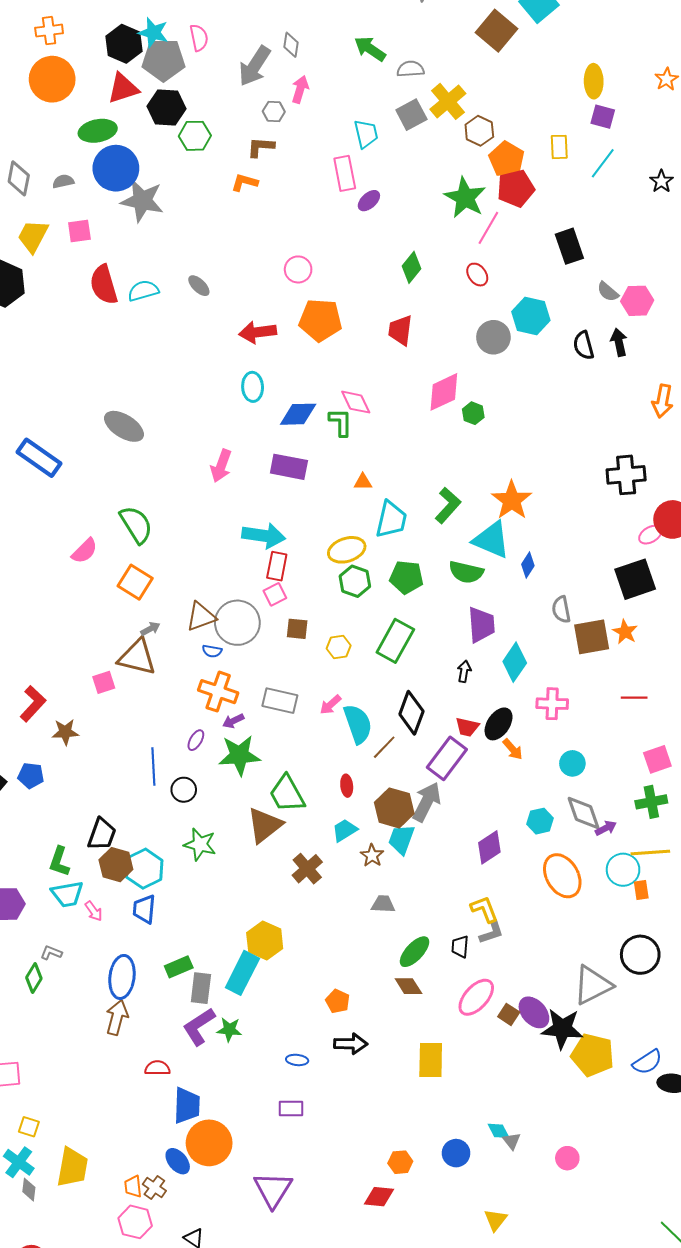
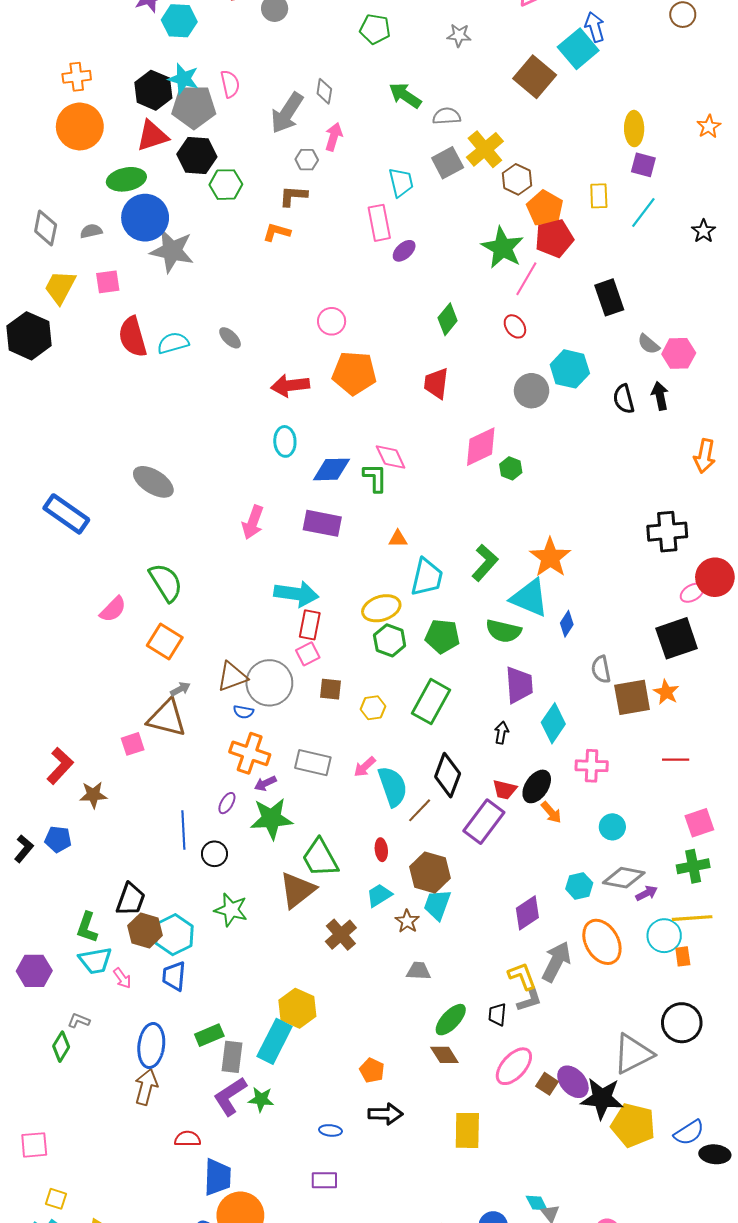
gray arrow: (427, 802) -> (556, 962), moved
gray diamond: (584, 813) -> (624, 878), turned -60

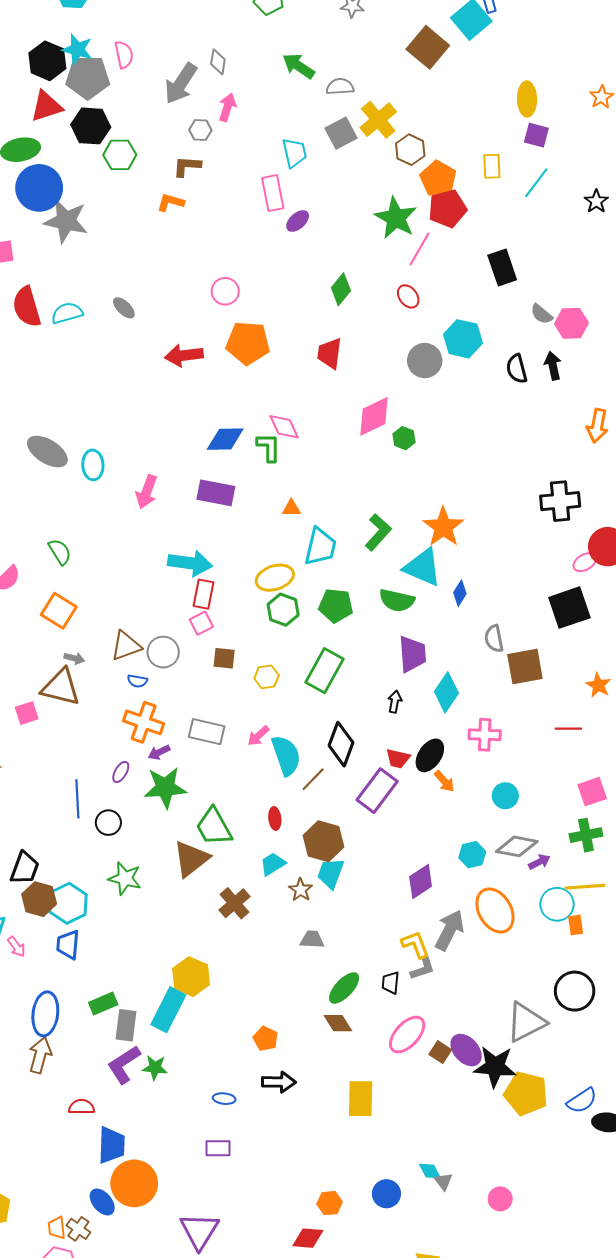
cyan ellipse: (285, 441) -> (93, 465), moved
green semicircle: (166, 582) -> (60, 552), size x0.7
gray circle: (269, 683) -> (163, 652), size x0.7
gray arrow: (180, 689) -> (74, 658), turned 42
orange star: (666, 692) -> (598, 685), moved

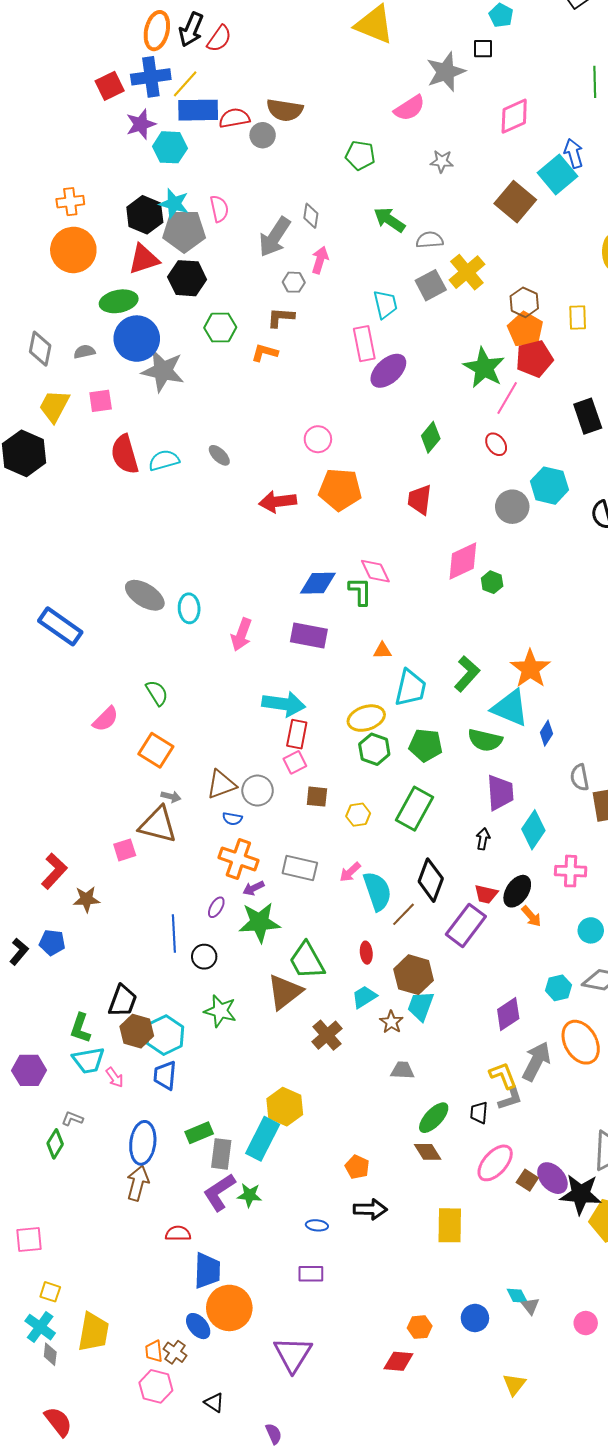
brown hexagon: (410, 150) -> (524, 302), moved
green hexagon: (120, 155) -> (220, 327), moved
purple ellipse: (298, 221) -> (388, 371), size x1.6

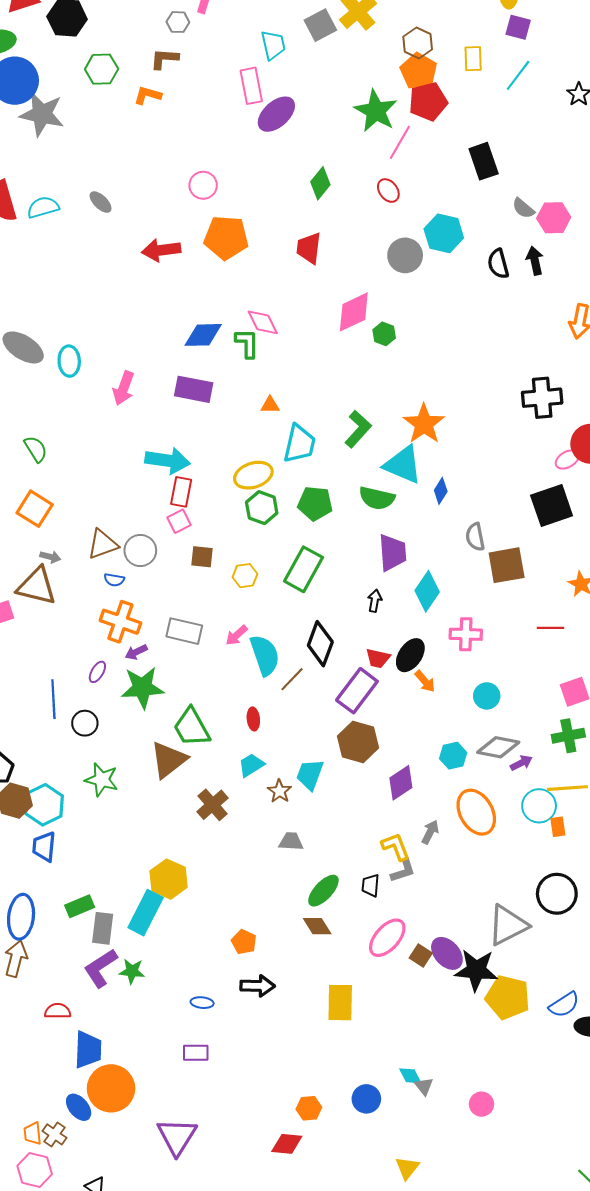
brown hexagon: (414, 975) -> (358, 742), moved
gray arrow: (536, 1061) -> (430, 832), size x0.6

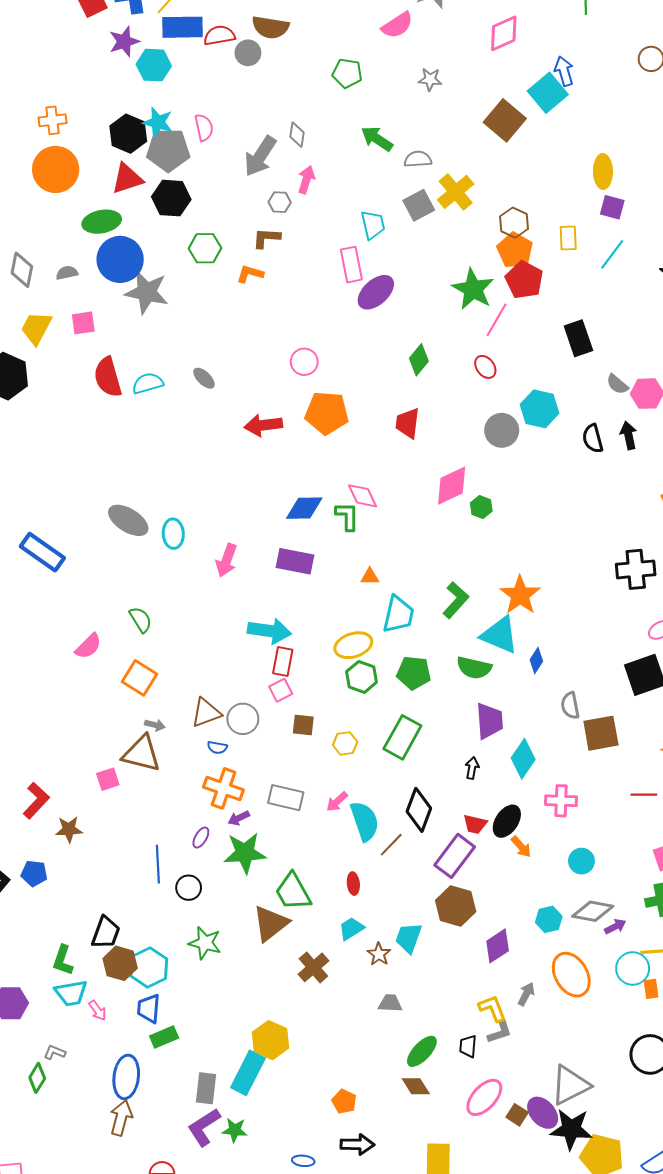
red pentagon: (428, 102) -> (524, 280), turned -30
green rectangle: (80, 906) -> (164, 1037), moved
gray triangle: (508, 925) -> (570, 1085), moved

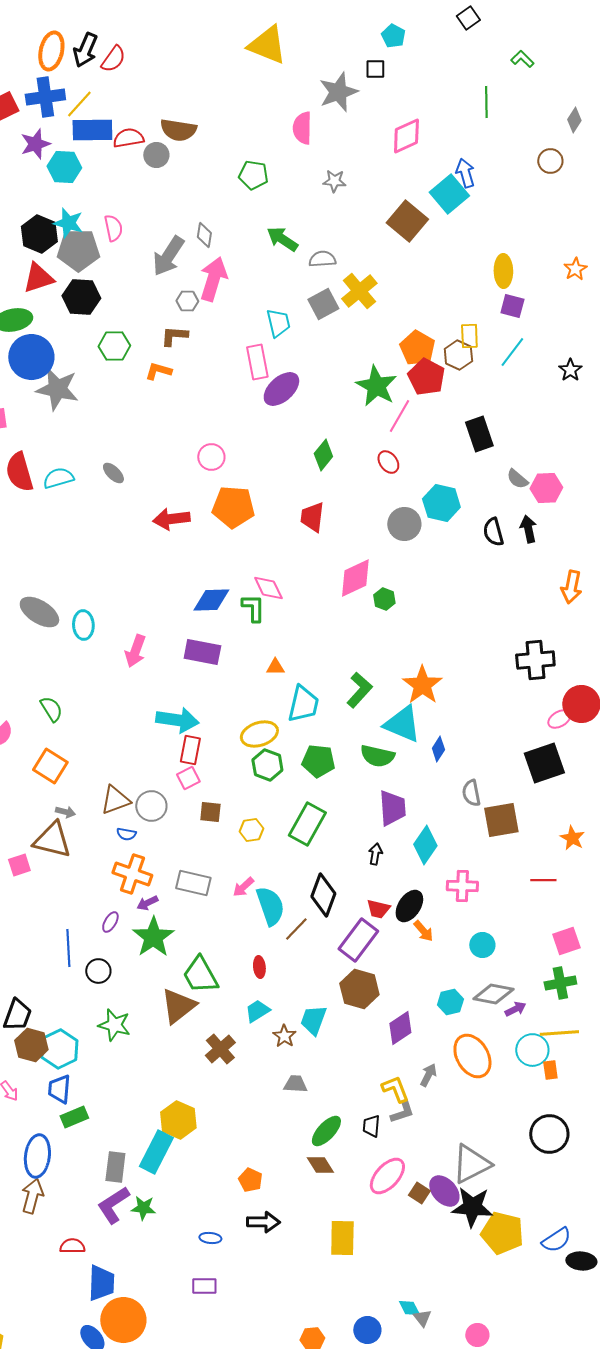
pink semicircle: (397, 25) -> (302, 128), turned 124
pink arrow: (306, 180) -> (213, 279), size x1.6
brown hexagon: (514, 223) -> (458, 355), moved
green star: (245, 853) -> (153, 937), turned -30

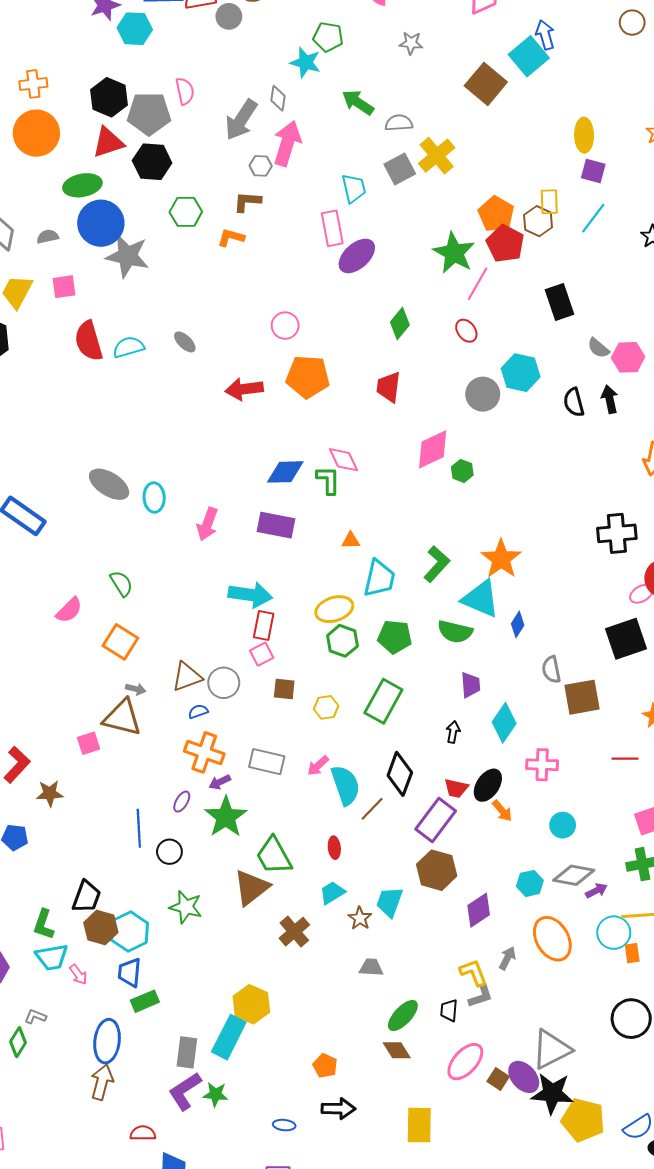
cyan star: (68, 223) -> (306, 62), moved
purple trapezoid: (392, 808) -> (470, 685), size x0.7
blue semicircle: (126, 834) -> (198, 711), turned 150

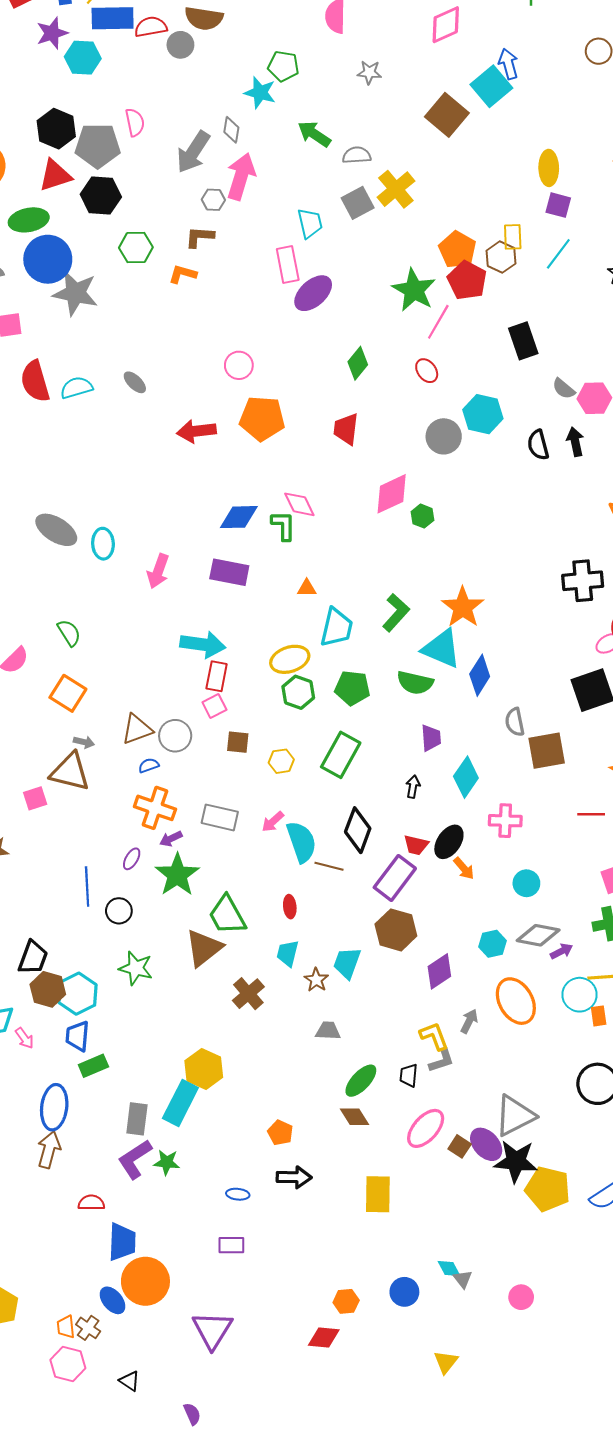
blue diamond: (518, 624) -> (480, 675), size x1.5
brown line: (372, 809) -> (329, 866), turned 60
cyan trapezoid: (332, 893) -> (288, 953), turned -44

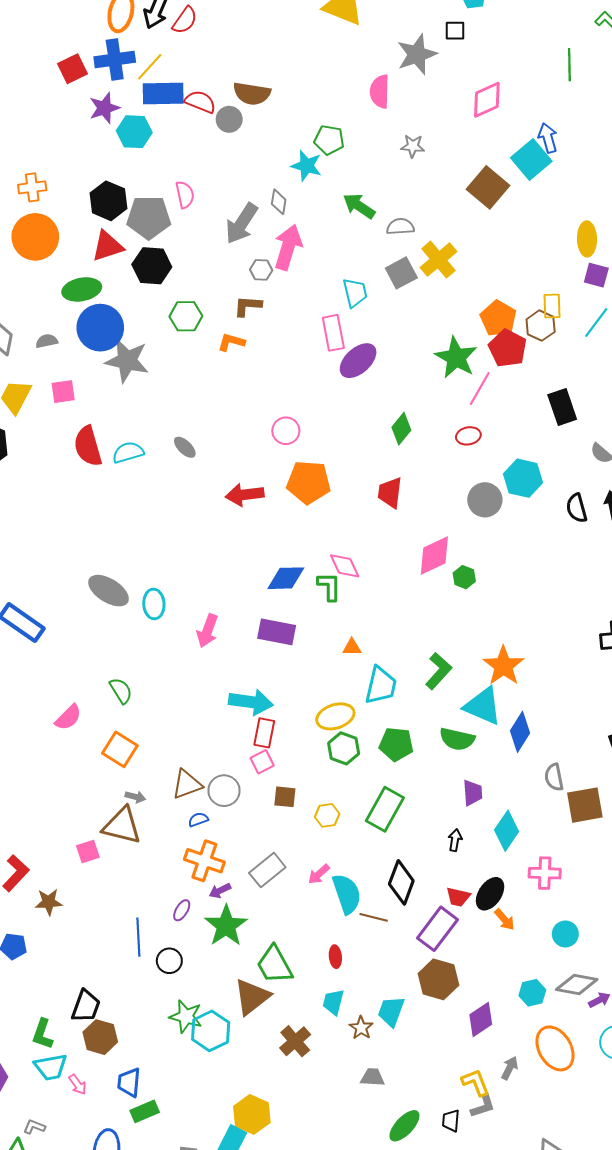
red semicircle: (151, 27) -> (200, 102), turned 32
red ellipse: (427, 371) -> (468, 436), turned -65
gray rectangle: (220, 817) -> (267, 870), turned -52
cyan hexagon: (78, 994) -> (211, 1031), moved

